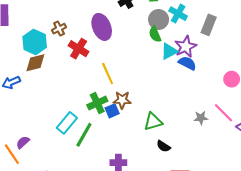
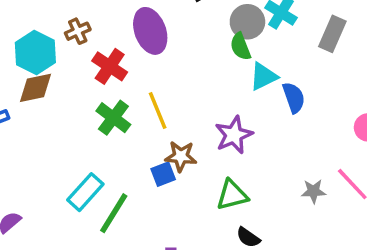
purple star: (186, 47) -> (234, 135), moved
blue semicircle: (187, 63) -> (294, 98), turned 42
green cross: (97, 103) -> (113, 118), moved, turned -30

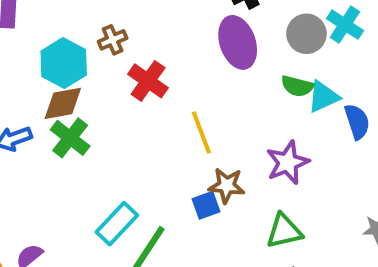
purple ellipse: (150, 31) -> (238, 42), moved
green semicircle: (240, 47) -> (297, 86), moved, turned -56
green cross: (113, 118) -> (70, 138), moved

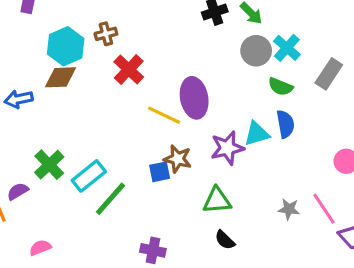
purple ellipse: (238, 42) -> (194, 98), moved
green semicircle: (297, 86) -> (280, 87), moved
cyan triangle: (323, 97) -> (257, 134), moved
yellow line: (201, 133) -> (164, 115), turned -52
green cross: (70, 138) -> (49, 165), moved

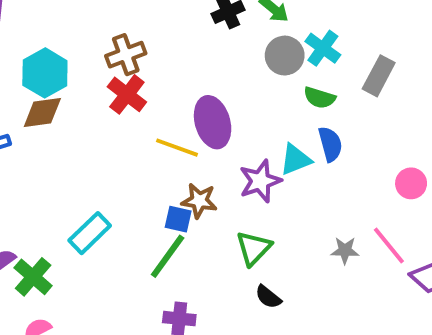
brown cross: (106, 34) -> (126, 55), moved, size x1.4
green cross: (49, 165) -> (33, 277), moved
blue square: (160, 172) -> (178, 219), turned 30
green line: (111, 199) -> (168, 256), moved
green triangle: (217, 200) -> (254, 248), turned -36

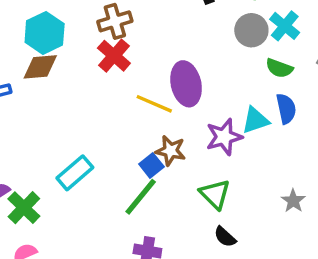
blue square: (178, 219) -> (151, 165), turned 35
green triangle: (254, 248) -> (215, 194), turned -32
gray star: (345, 250) -> (293, 201), turned 30

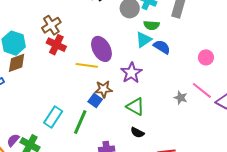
blue semicircle: (286, 109) -> (162, 47), turned -30
cyan triangle: (255, 120) -> (144, 40), moved
green line: (141, 197) -> (80, 122), moved
black semicircle: (225, 237) -> (137, 133), moved

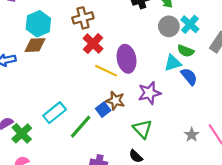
red cross: (56, 45) -> (93, 44), moved

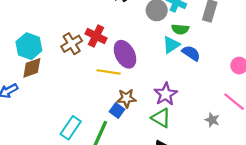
brown cross: (83, 18) -> (72, 44), moved
red cross: (93, 44) -> (96, 36), moved
purple star: (149, 93) -> (166, 94), moved
gray star: (192, 135) -> (212, 120), moved

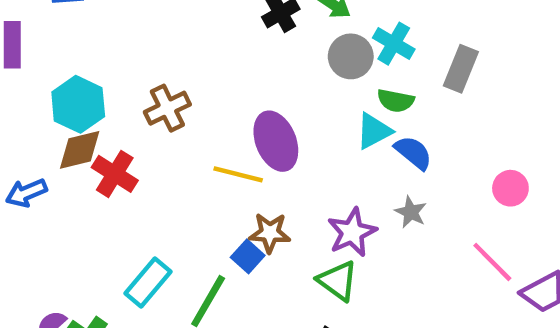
red cross: (96, 36) -> (115, 174), moved
gray star: (212, 120) -> (411, 212), moved

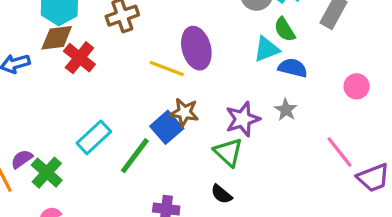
green semicircle: (396, 101) -> (285, 30), turned 40
blue semicircle: (413, 153) -> (293, 68), turned -32
pink circle: (510, 188) -> (357, 86), moved
blue square: (248, 256) -> (167, 127), size x1.4

